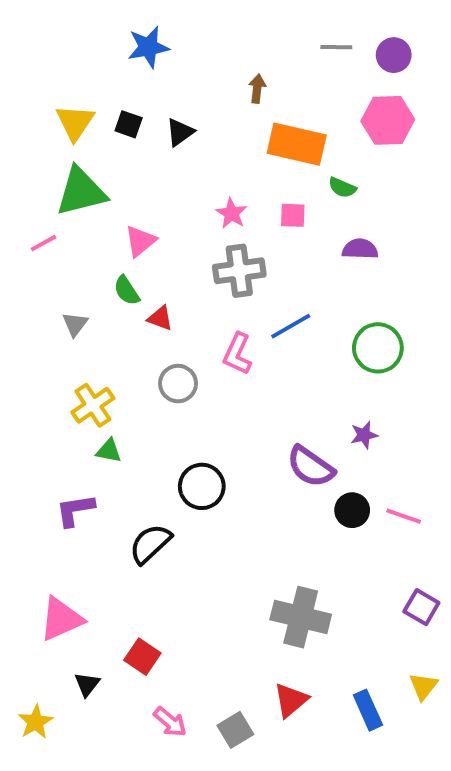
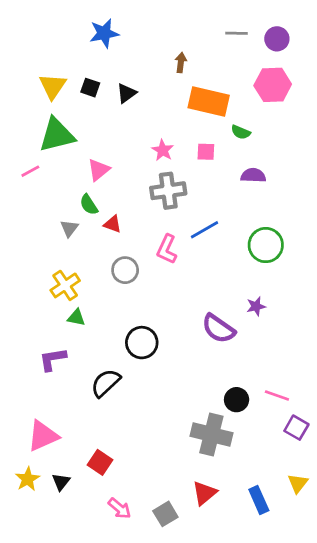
gray triangle: (75, 324) -> (69, 228), moved
black circle: (352, 510) -> (237, 400), moved
pink line: (404, 516) -> (277, 395), moved
yellow star: (36, 722) -> (28, 479), moved

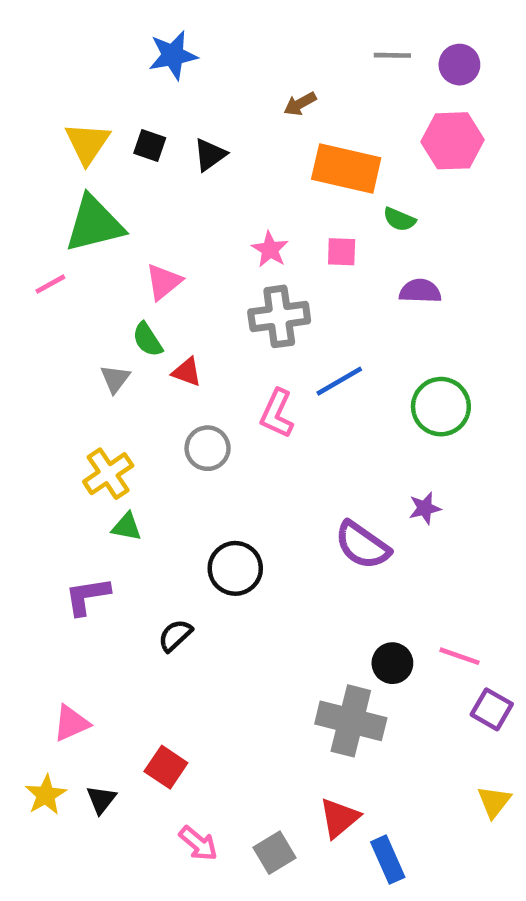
brown arrow: (181, 63) -> (300, 104), turned -126
black semicircle: (106, 383) -> (175, 635), size x0.7
pink triangle: (43, 436) -> (71, 723), size x0.7
blue rectangle: (259, 500) -> (388, 860), moved

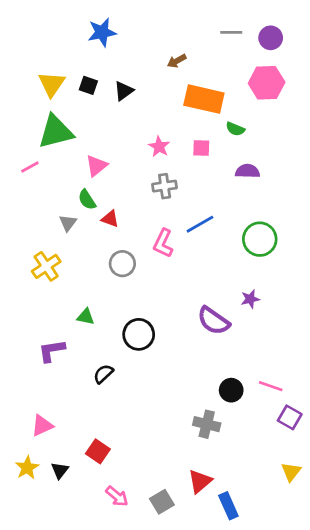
gray cross: (279, 316) -> (165, 186), size x0.7
yellow cross: (108, 474) -> (46, 266), moved
green triangle: (127, 527) -> (86, 317), moved
gray cross: (351, 721) -> (207, 424), size x0.7

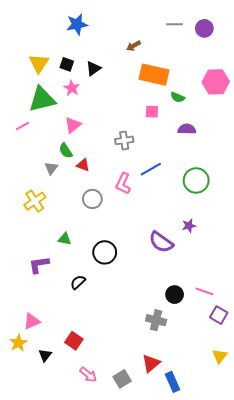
pink hexagon: (267, 83) -> (216, 82), moved
pink star: (159, 147) -> (72, 88), moved
yellow star: (27, 468) -> (18, 343), moved

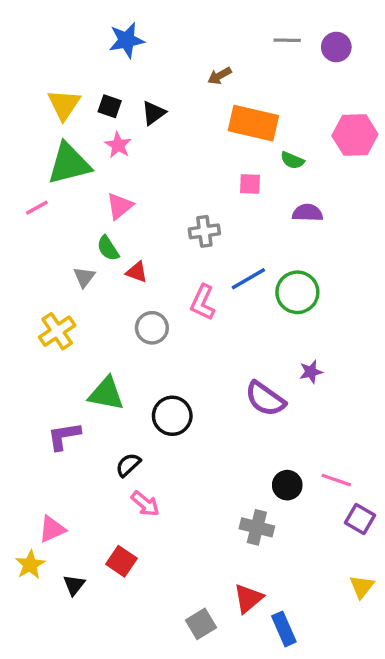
green circle: (196, 180) -> (297, 292), moved
green triangle: (65, 239) -> (106, 394), size x1.6
pink arrow: (88, 375) -> (145, 504), moved

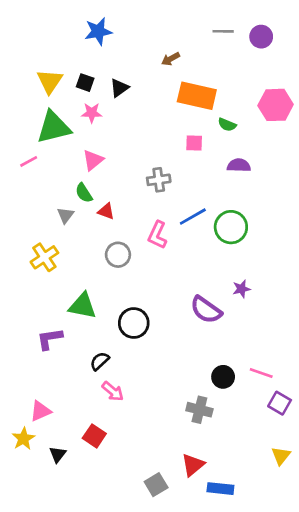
pink star: (118, 145) -> (92, 113), turned -30
blue rectangle: (284, 629) -> (220, 489), turned -60

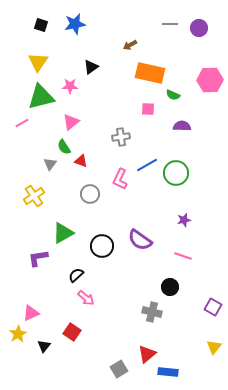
black square: (85, 83) -> (41, 25), moved
green triangle: (83, 306) -> (63, 233), turned -40
purple semicircle: (206, 310) -> (140, 240), moved
pink line: (261, 373) -> (183, 256), moved

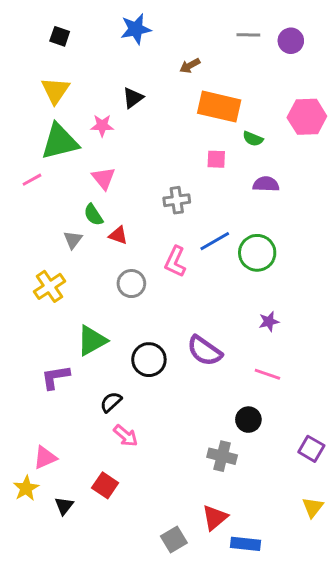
blue star: (75, 24) -> (136, 29), moved
pink triangle: (71, 122) -> (104, 178), turned -30

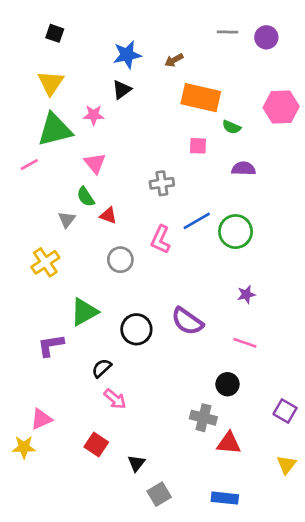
blue star: (136, 29) -> (127, 55), moved
yellow star: (26, 488) -> (24, 447), turned 30
black triangle: (64, 506) -> (136, 463), moved
red triangle: (215, 518) -> (229, 443), moved, turned 45

